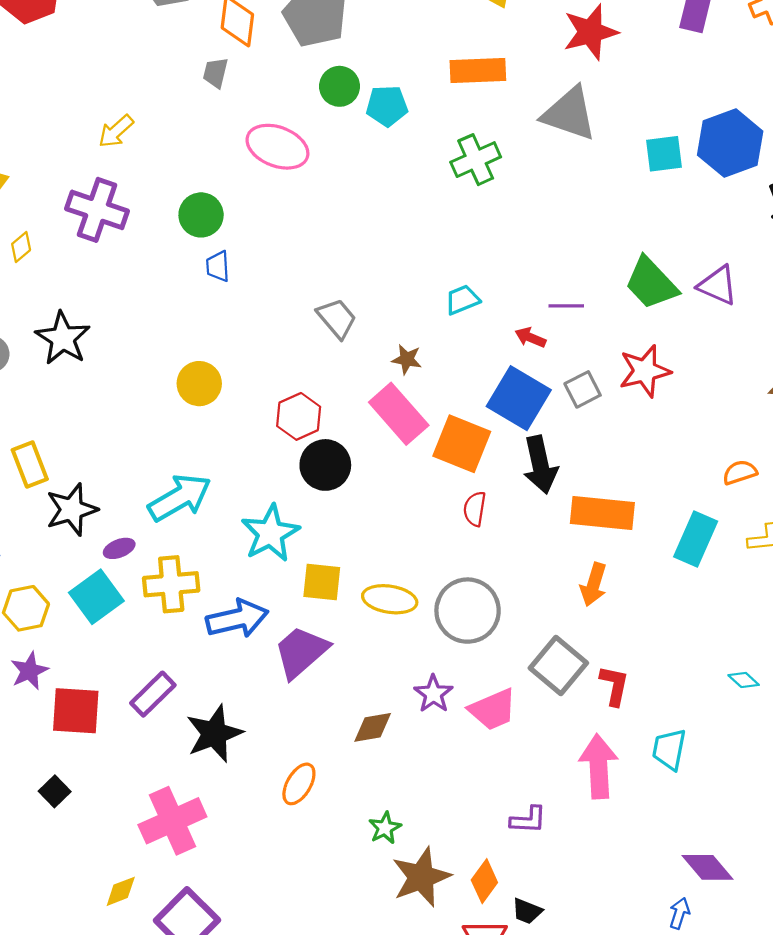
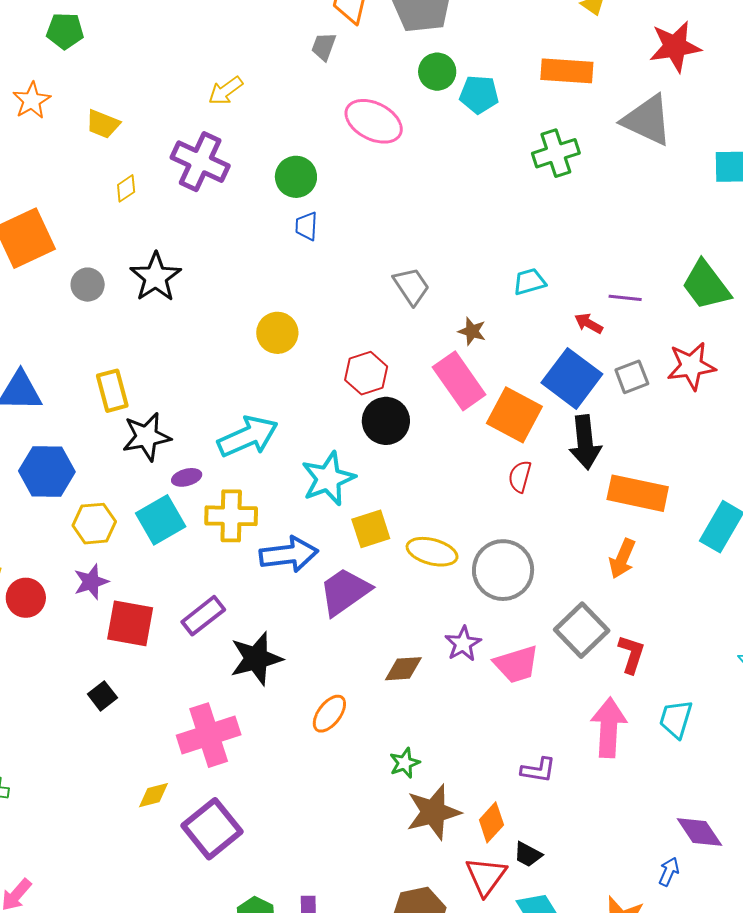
yellow square: (322, 582) -> (371, 529), turned -30

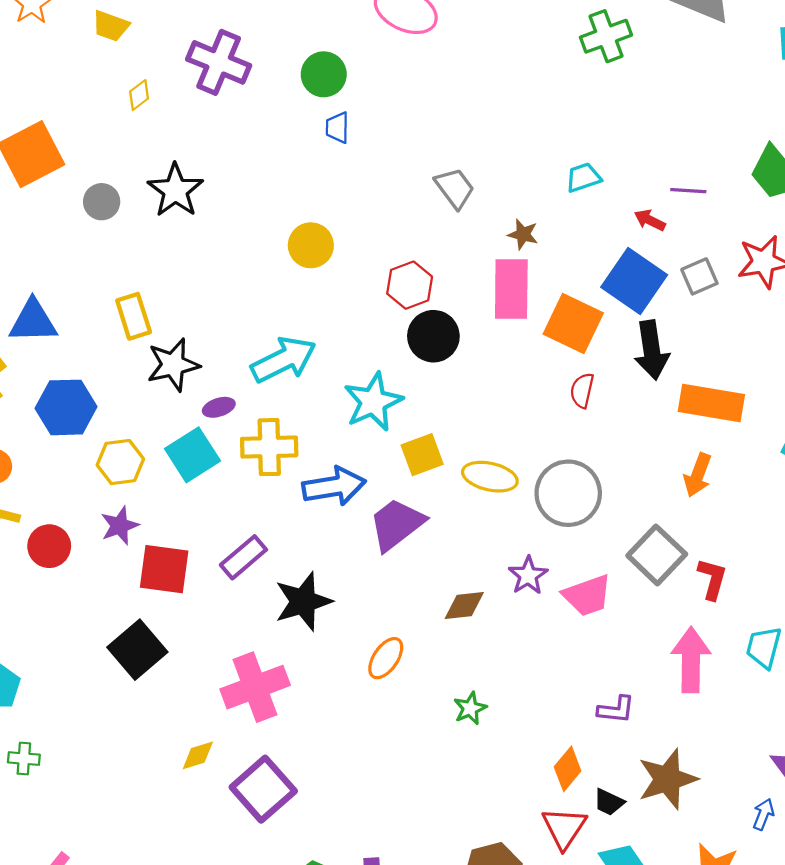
pink rectangle: (459, 381) -> (511, 289), turned 38
black square: (102, 696) -> (137, 650), size x1.8
brown star: (433, 812) -> (667, 779), moved

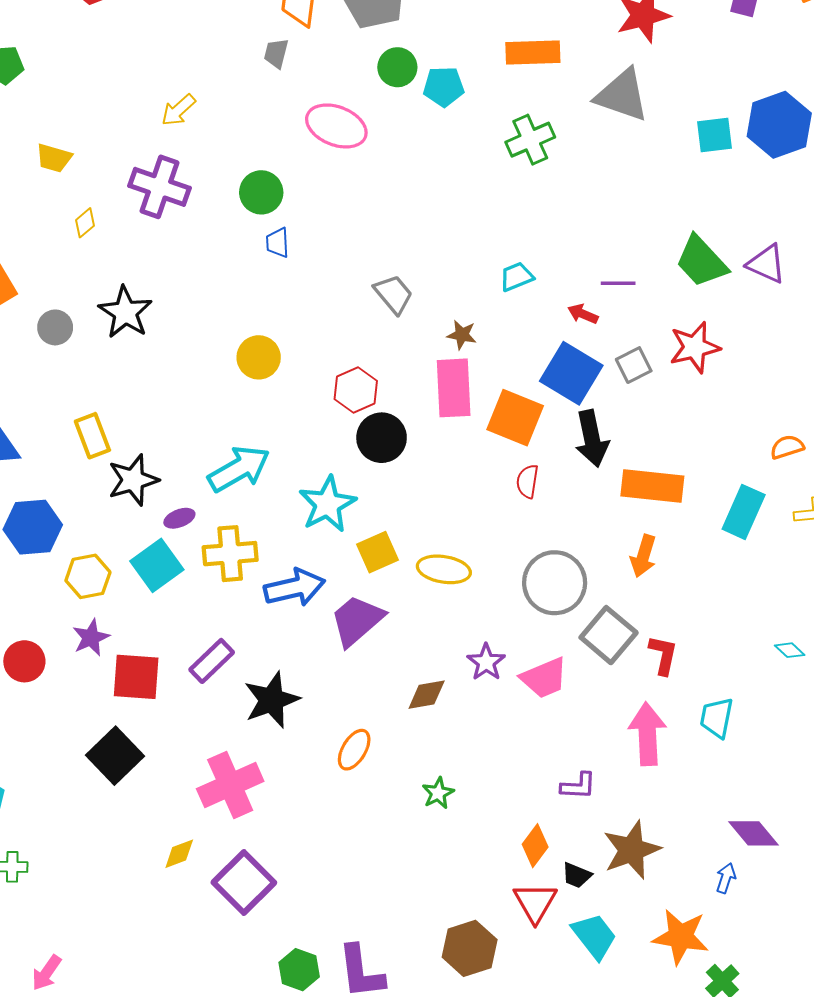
gray circle: (568, 493) -> (555, 583), moved

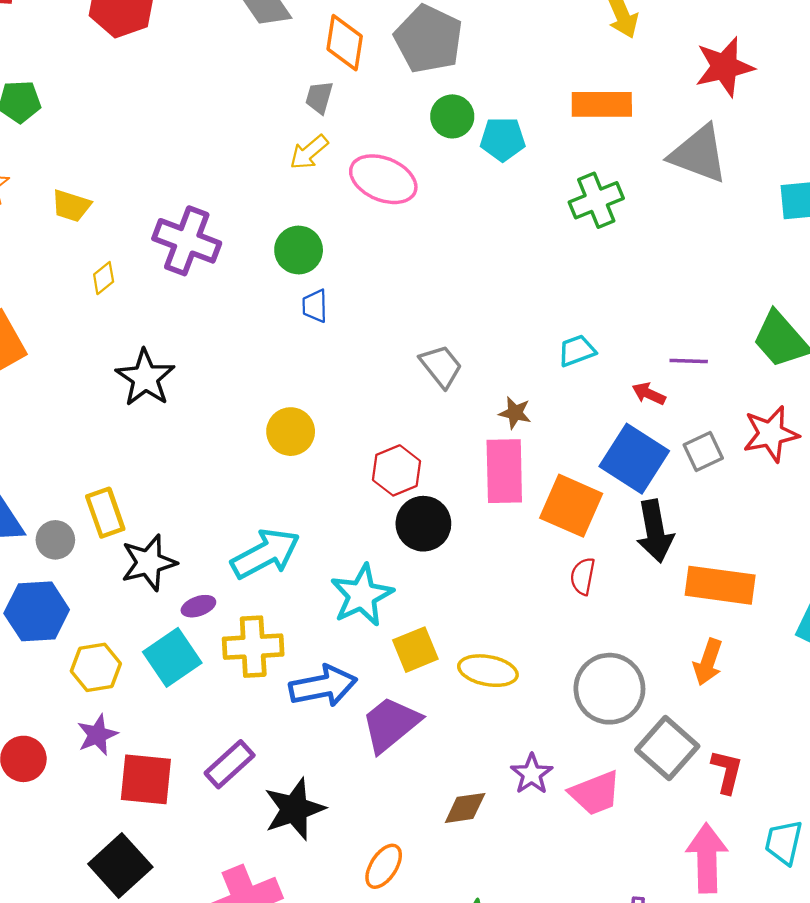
yellow arrow: (178, 110) -> (309, 152), moved
gray circle: (55, 327) -> (55, 540), moved

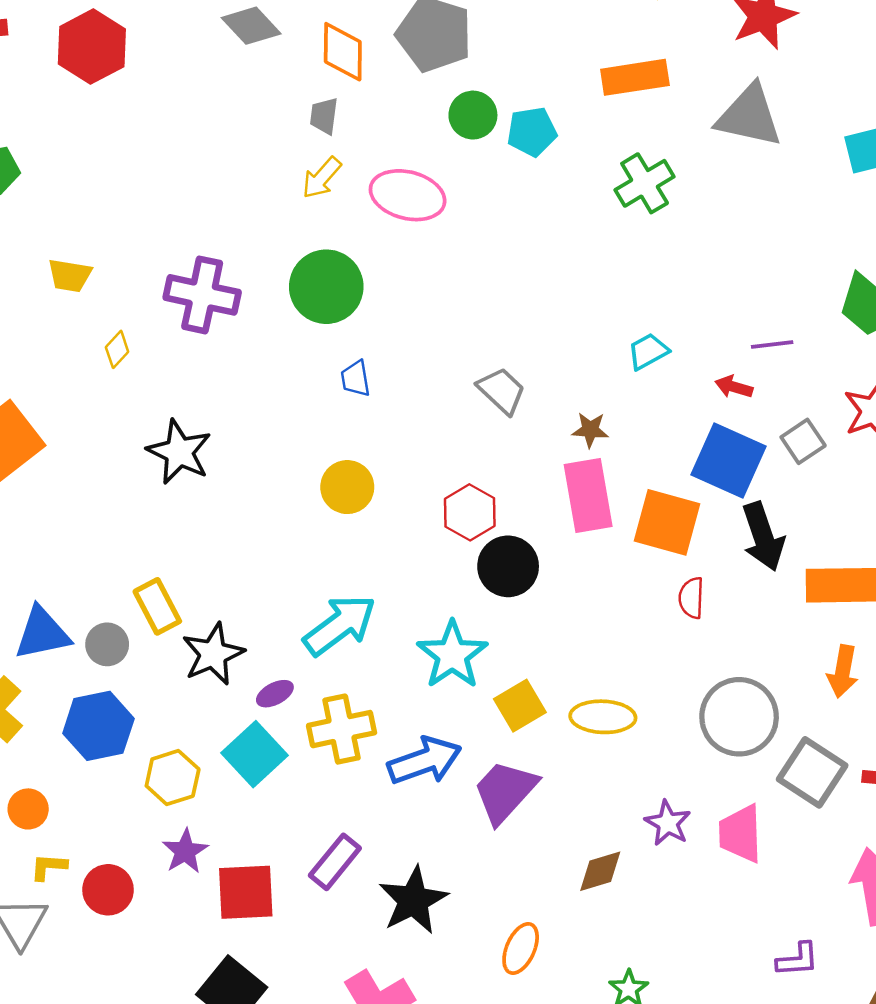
green circle: (299, 250) -> (326, 287), size x1.4
blue trapezoid: (315, 306) -> (355, 379), moved
pink trapezoid: (595, 793) -> (740, 834), turned 118

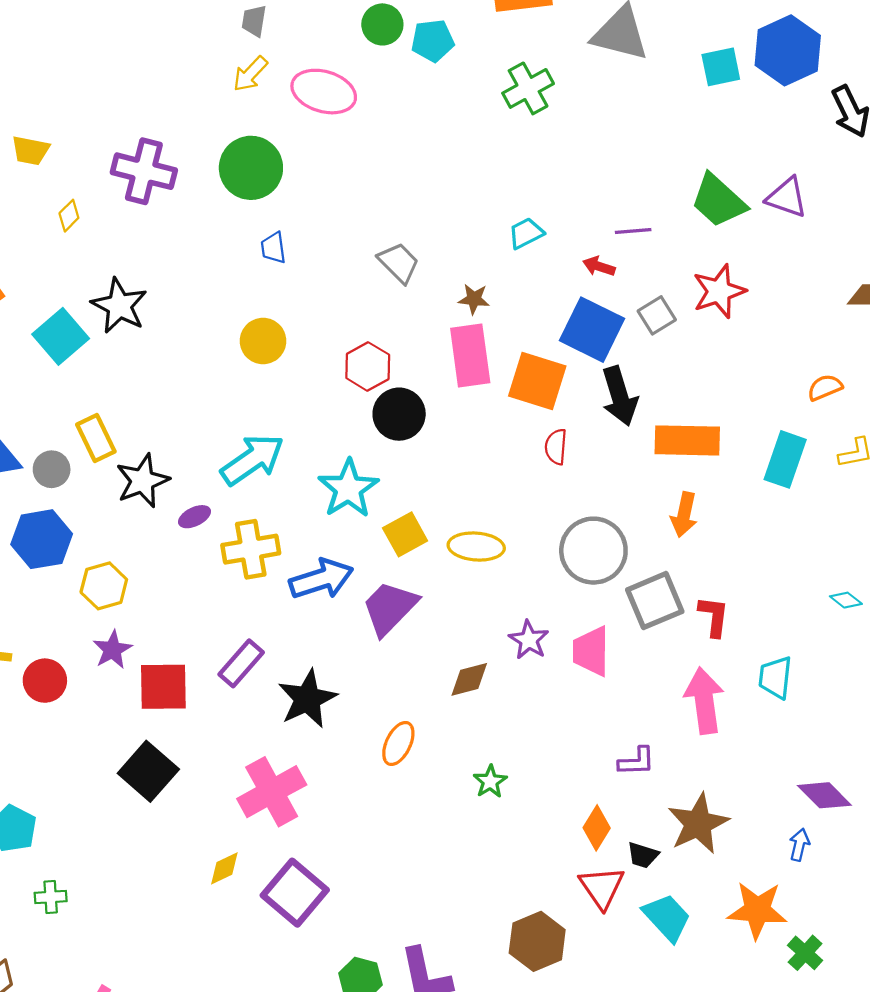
cyan square: (254, 754) -> (61, 336), moved
gray square: (812, 772) -> (655, 601), turned 32

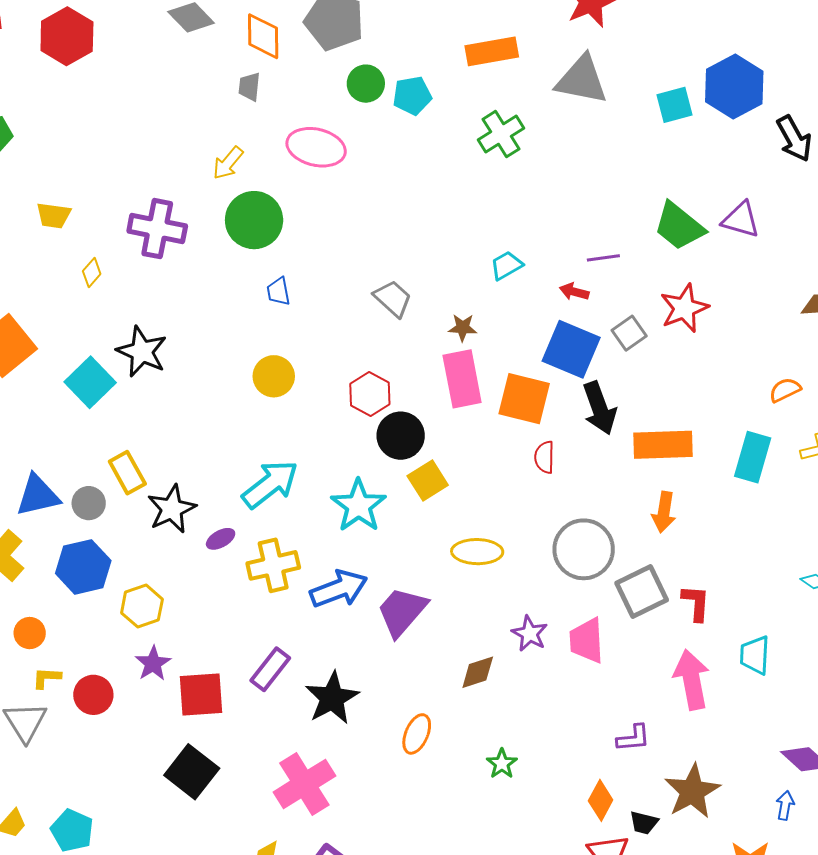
yellow arrow: (250, 74) -> (228, 163), moved
yellow square: (405, 534) -> (428, 480), moved

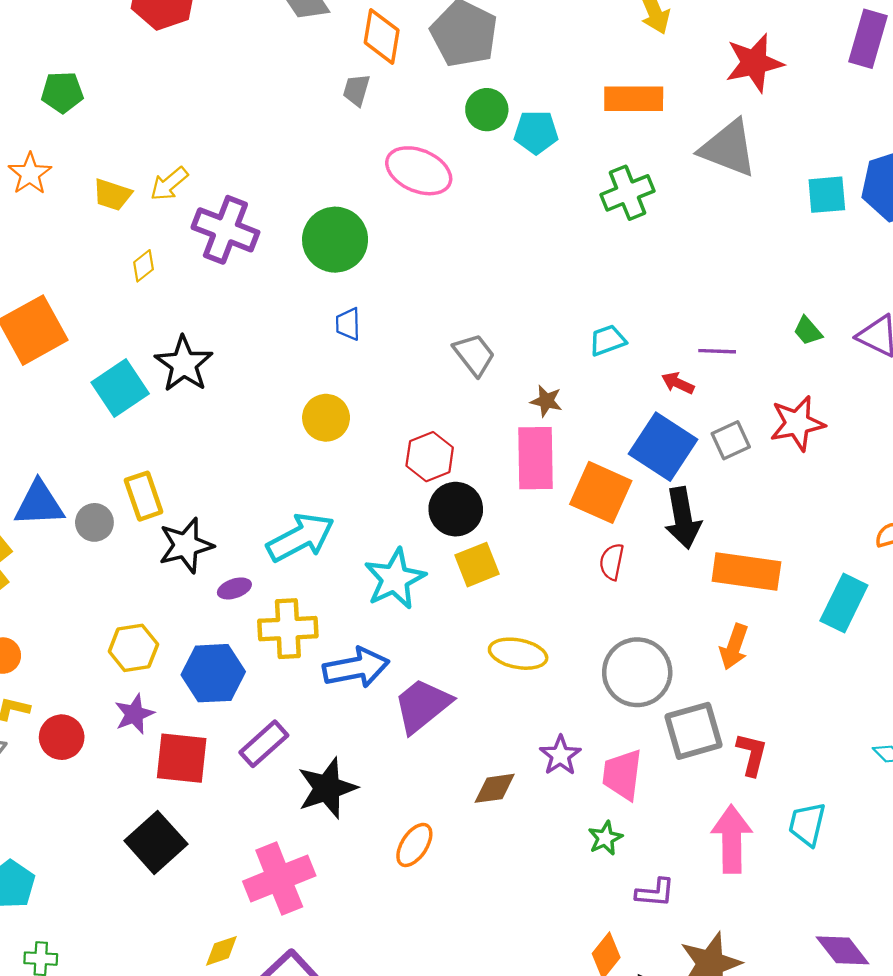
yellow arrow: (228, 163) -> (169, 184), moved
green trapezoid: (679, 226) -> (808, 331), size x0.5
blue hexagon: (83, 567) -> (213, 673), moved
green star: (502, 764) -> (605, 838), moved

